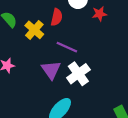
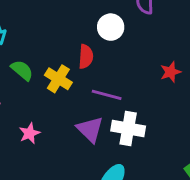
red star: (100, 14) -> (171, 72), moved
white cross: (78, 74) -> (128, 128), turned -35

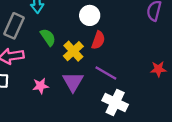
white circle: (111, 27) -> (90, 15), moved
purple triangle: (90, 129) -> (73, 82), moved

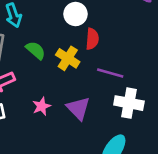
purple triangle: (73, 82) -> (78, 108), moved

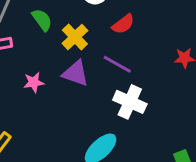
red semicircle: (92, 39) -> (123, 24), moved, turned 35
purple triangle: (78, 108) -> (75, 73), moved, turned -40

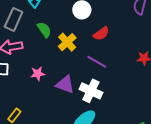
purple triangle: (75, 73) -> (65, 84), moved
white cross: (130, 102) -> (91, 91), moved

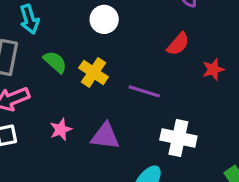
red semicircle: (101, 34) -> (178, 44), moved
white cross: (91, 91) -> (178, 138), moved

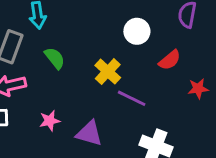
white circle: (104, 19) -> (137, 31), moved
yellow cross: (94, 72) -> (108, 72), moved

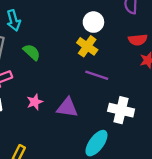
red semicircle: (170, 60) -> (138, 40), moved, turned 42
yellow cross: (108, 72) -> (87, 46), moved

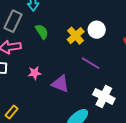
white circle: (93, 22) -> (97, 30), moved
yellow cross: (87, 46) -> (76, 36), moved

